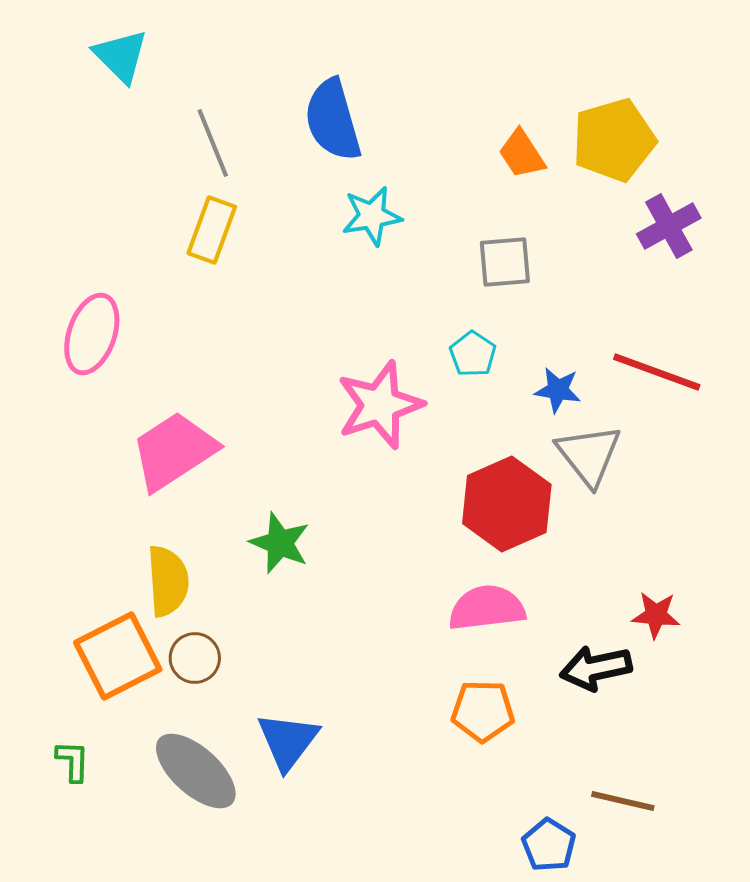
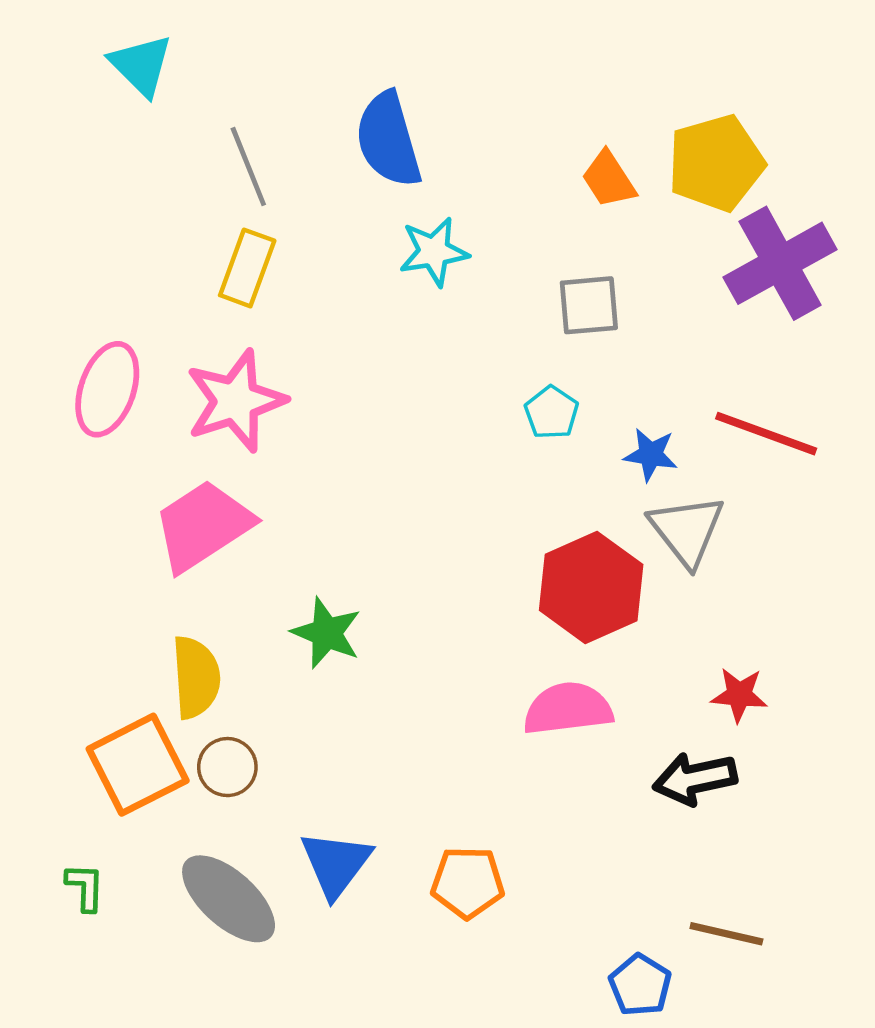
purple cross: (669, 226) -> (780, 263), size x1.5
pink star: (380, 405) -> (236, 401), moved
red star: (656, 615) -> (739, 695), moved
orange pentagon: (483, 711) -> (468, 882), moved

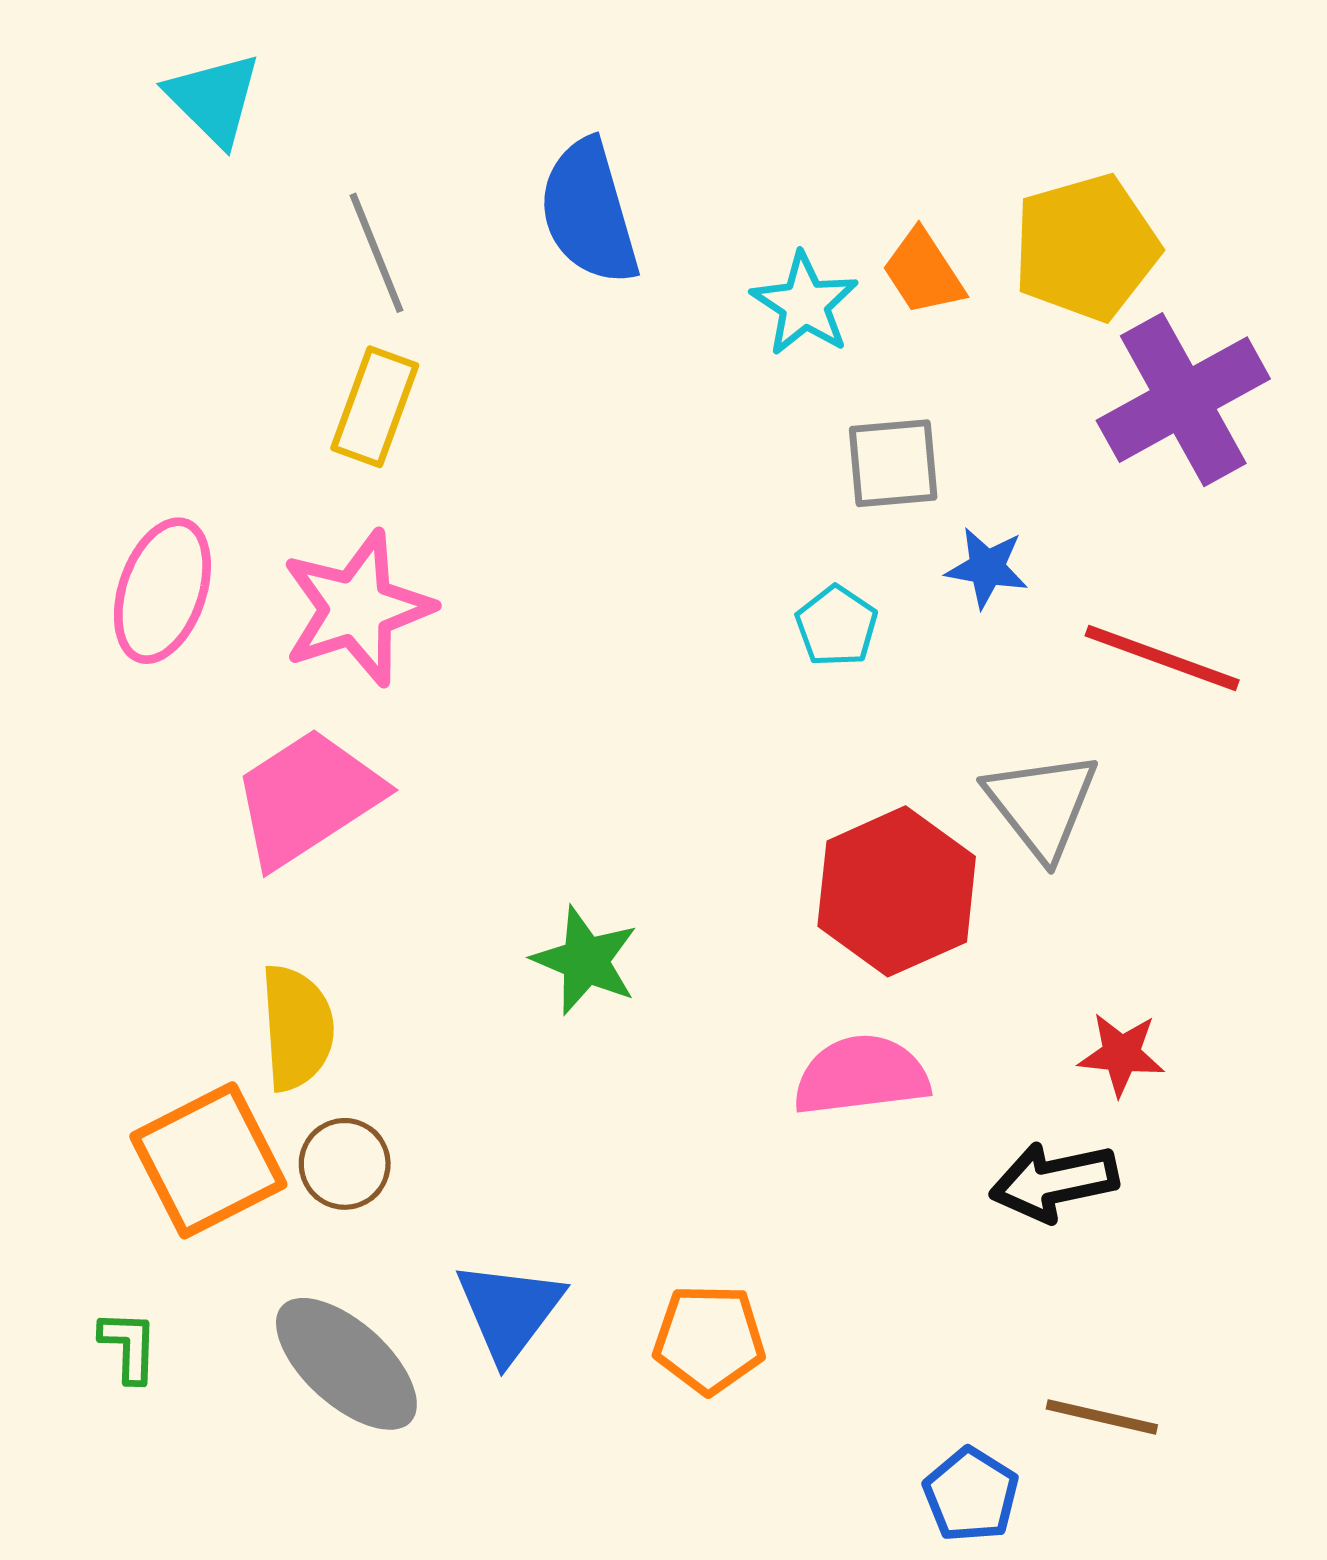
cyan star: (434, 252) -> (805, 304), moved, turned -30
blue star: (651, 455) -> (987, 568), moved
green star: (326, 633) -> (585, 960), moved

